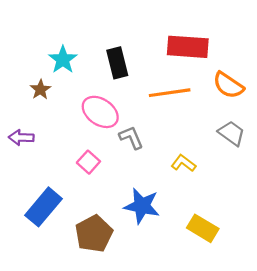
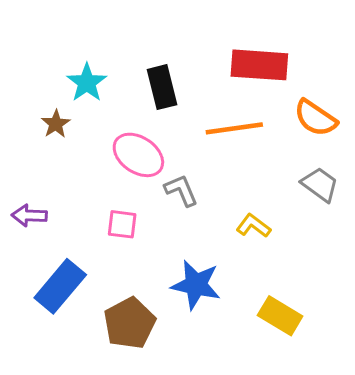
purple arrow: (21, 138) -> (29, 215), moved
pink square: (88, 162) -> (122, 224), turned -35

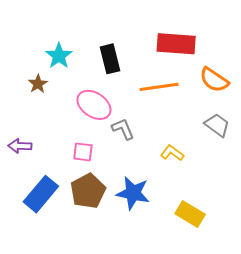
brown pentagon: (130, 323) -> (88, 191), moved

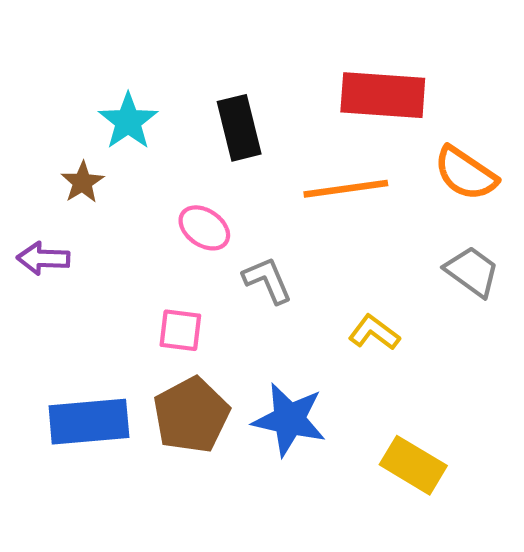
pink ellipse: (94, 105) -> (204, 228), size x0.7
purple arrow: (20, 146) -> (43, 258), moved
blue rectangle: (41, 194) -> (89, 422), turned 45

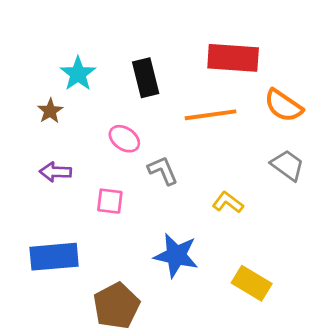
purple arrow: (43, 258) -> (55, 172), moved
brown pentagon: (191, 415) -> (116, 306), moved

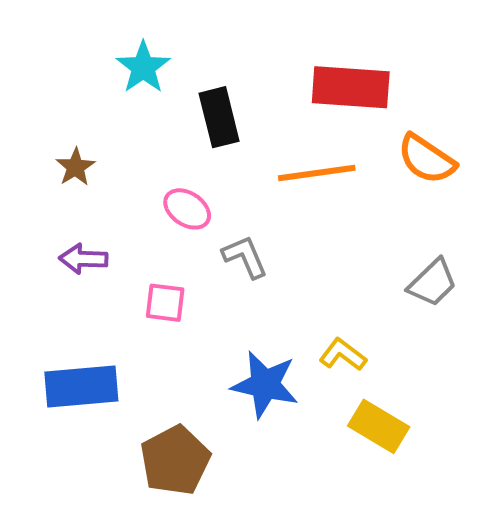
cyan star: (78, 74) -> (143, 67), moved
gray trapezoid: (287, 165) -> (433, 283), moved, turned 100
yellow L-shape: (228, 202) -> (343, 355), moved

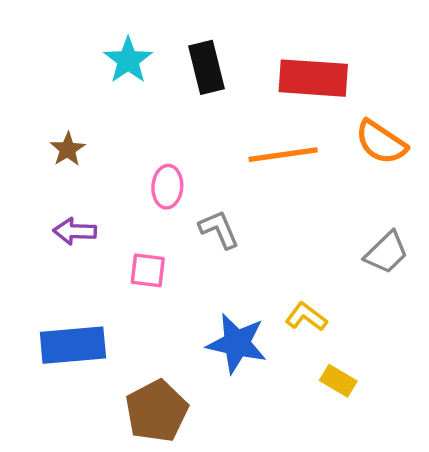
black rectangle: (219, 117) -> (206, 67), moved
pink ellipse: (187, 209) -> (167, 187), turned 60
yellow rectangle: (379, 426) -> (338, 381), size x0.7

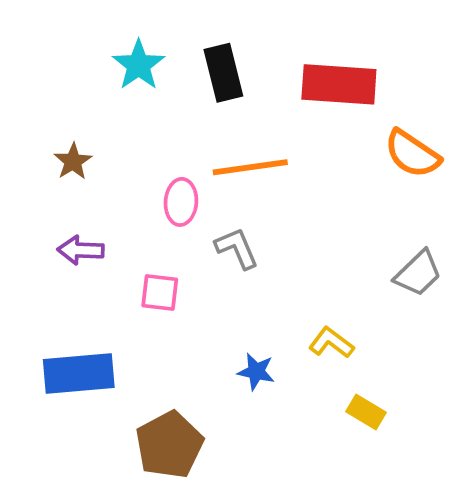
orange line: (283, 155) -> (250, 167), moved
blue star: (237, 343) -> (256, 372), size x0.6

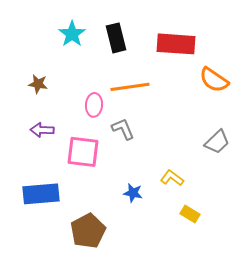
brown star: (73, 161) -> (38, 84), turned -30
pink square: (160, 293) -> (83, 152), size x1.6

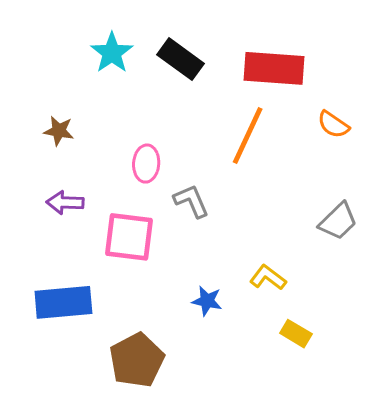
black rectangle: (116, 38) -> (180, 59), turned -40
orange semicircle: (214, 80) -> (333, 125), size x0.7
orange line: (130, 87) -> (248, 135), moved, turned -57

